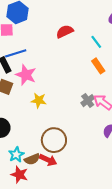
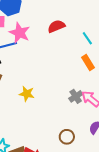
pink star: (26, 75) -> (20, 33), moved
brown circle: (54, 140) -> (67, 137), moved, size x0.6

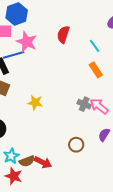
red semicircle: (56, 26) -> (63, 34), turned -48
gray cross: (76, 96) -> (84, 104), turned -32

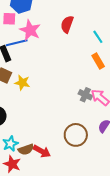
yellow star: (35, 103) -> (22, 83), moved
brown circle: (76, 145) -> (76, 135), size x1.5

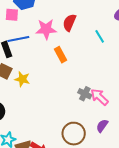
pink star: (30, 30) -> (46, 29), moved, turned -30
orange rectangle: (98, 61) -> (60, 55), moved

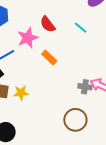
red semicircle: (69, 23) -> (48, 24), turned -42
brown circle: (74, 134) -> (75, 120), moved

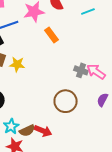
cyan line: (81, 28) -> (88, 12), turned -72

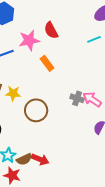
cyan line: (88, 12) -> (94, 39), moved
brown circle: (66, 101) -> (36, 110), moved

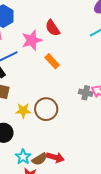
yellow star: (13, 93) -> (23, 111), moved

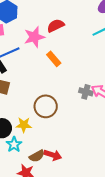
red semicircle: (53, 28) -> (56, 26), turned 96
yellow star: (23, 111) -> (24, 125), moved
cyan star: (23, 157) -> (14, 144), moved

